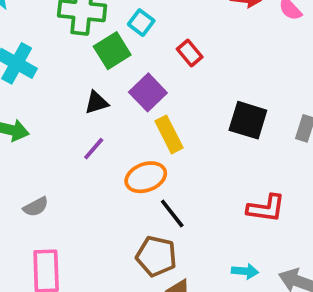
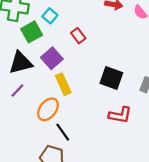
black triangle: (97, 103) -> (21, 63), size x1.6
orange ellipse: (146, 177) -> (48, 109), turned -35
red L-shape: (266, 208) -> (120, 115), moved

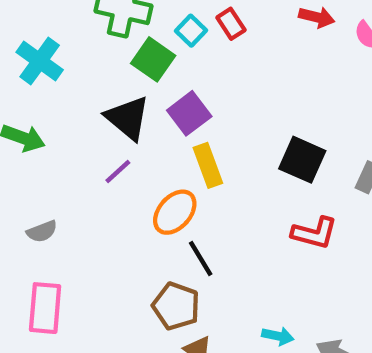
green square: (32, 32) -> (153, 59), turned -30
red rectangle: (78, 36) -> (231, 24), moved
black triangle: (21, 63) -> (128, 118), turned 50

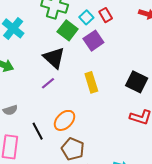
purple square: (189, 113) -> (93, 41), moved
orange ellipse: (175, 212) -> (64, 120), moved
black line: (201, 258) -> (38, 131), moved

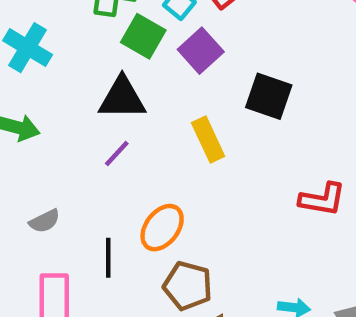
black triangle: (54, 58) -> (122, 98), turned -35
black square: (137, 82) -> (269, 96), moved
black line: (38, 131) -> (108, 258), turned 36

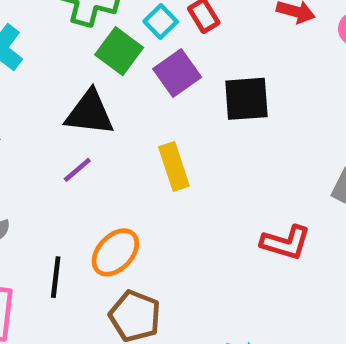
black square: (269, 96) -> (246, 99), moved, turned -30

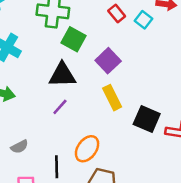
cyan square: (161, 22) -> (143, 20), moved
purple square: (177, 73) -> (108, 61), moved
black square: (246, 99) -> (147, 119), moved, turned 36

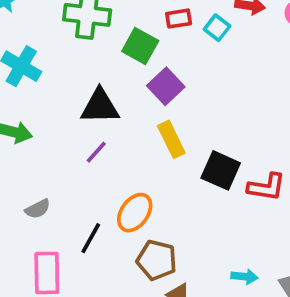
red rectangle: (117, 13) -> (179, 19), turned -60
green square: (74, 39) -> (140, 46), moved
black line: (57, 167) -> (91, 238), turned 30

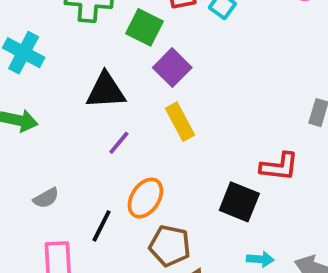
purple line: (96, 152) -> (119, 143), moved
black square: (221, 170) -> (239, 202), moved

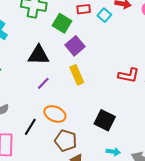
red L-shape: (279, 167) -> (129, 75), moved
orange ellipse: (145, 198) -> (55, 114), turned 75

